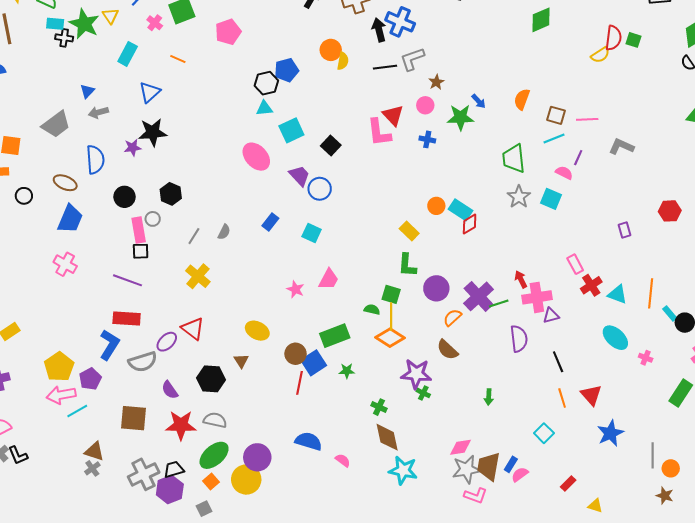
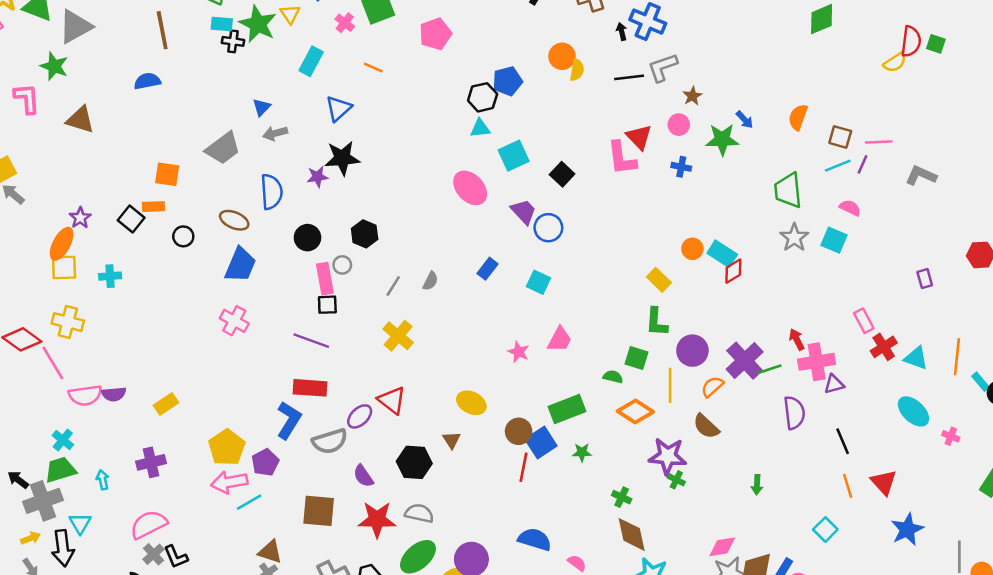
black arrow: (379, 30) -> (622, 31), size x0.6
purple line: (578, 158) -> (863, 164), moved
yellow line: (391, 317) -> (670, 385), moved

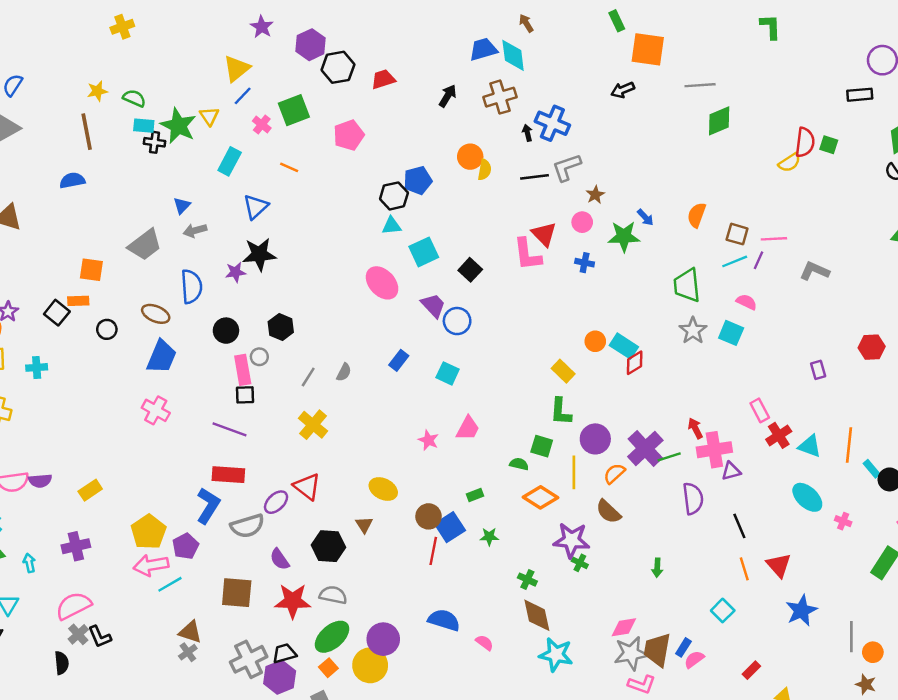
green rectangle: (567, 409) -> (475, 495), size x0.5

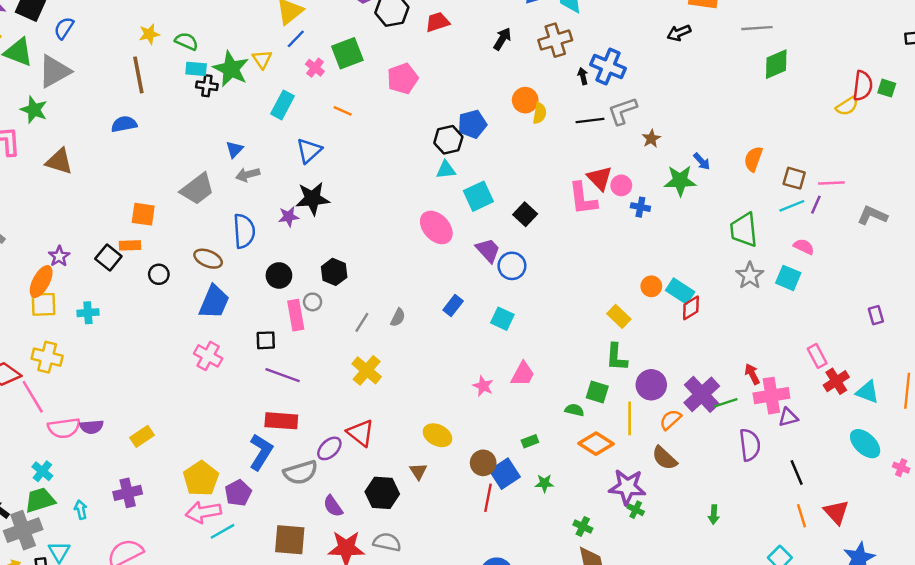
pink circle: (582, 222) -> (621, 185), moved
black square: (245, 395) -> (266, 340), moved

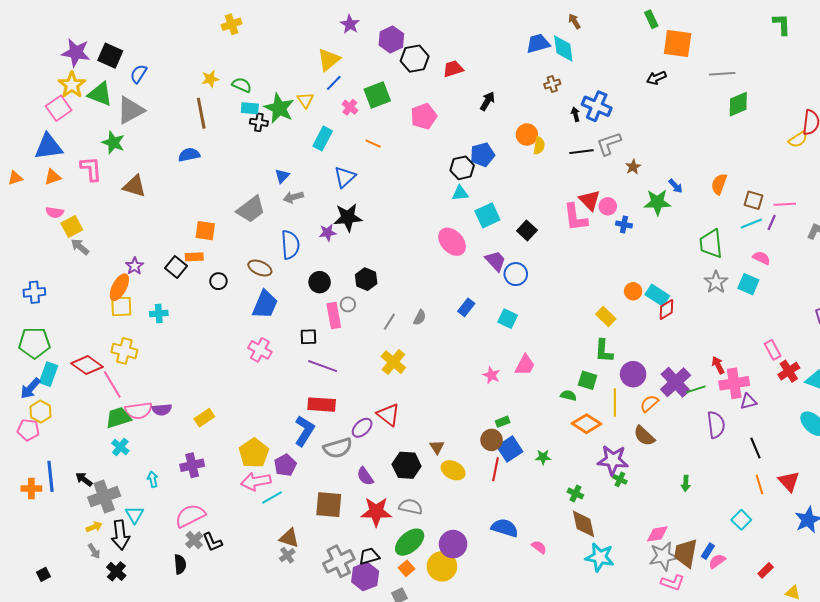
black arrow: (502, 39) -> (487, 101), moved
brown cross: (555, 40) -> (552, 84), size x0.6
yellow ellipse: (437, 435) -> (453, 470), moved
green rectangle: (530, 441) -> (503, 422), moved
green trapezoid: (40, 500) -> (118, 418), moved

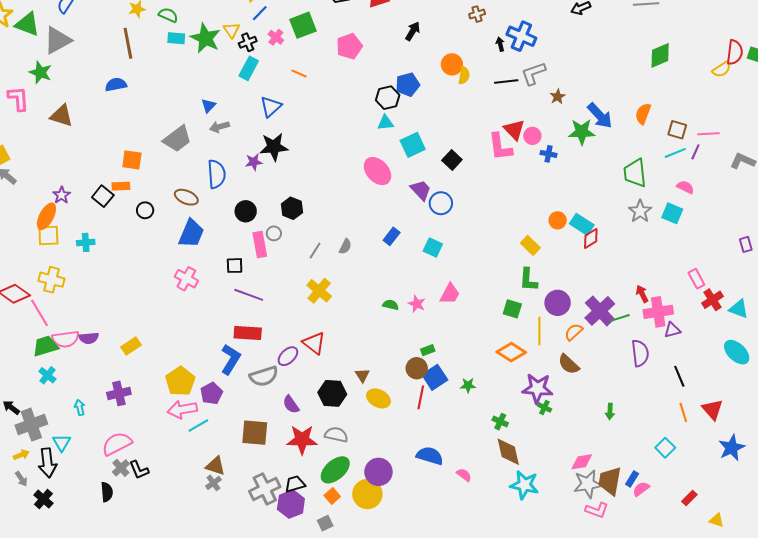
green diamond: (738, 104) -> (660, 55), moved
black cross: (259, 122) -> (248, 42), moved, turned -30
blue arrow: (676, 186) -> (600, 116), size x1.8
green semicircle: (568, 395) -> (391, 305), moved

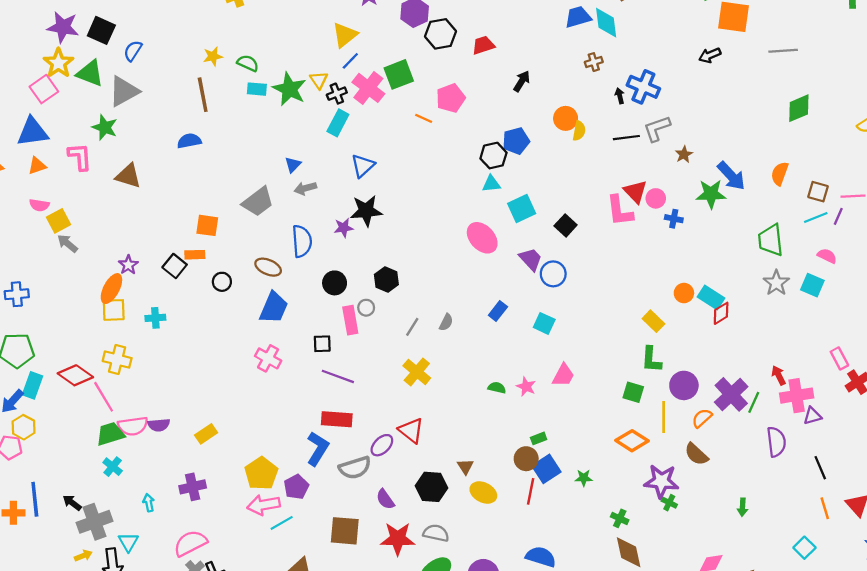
pink cross: (276, 37) -> (368, 88), size x1.8
orange line: (299, 73) -> (424, 118), moved
green line: (620, 318) -> (754, 402), turned -48

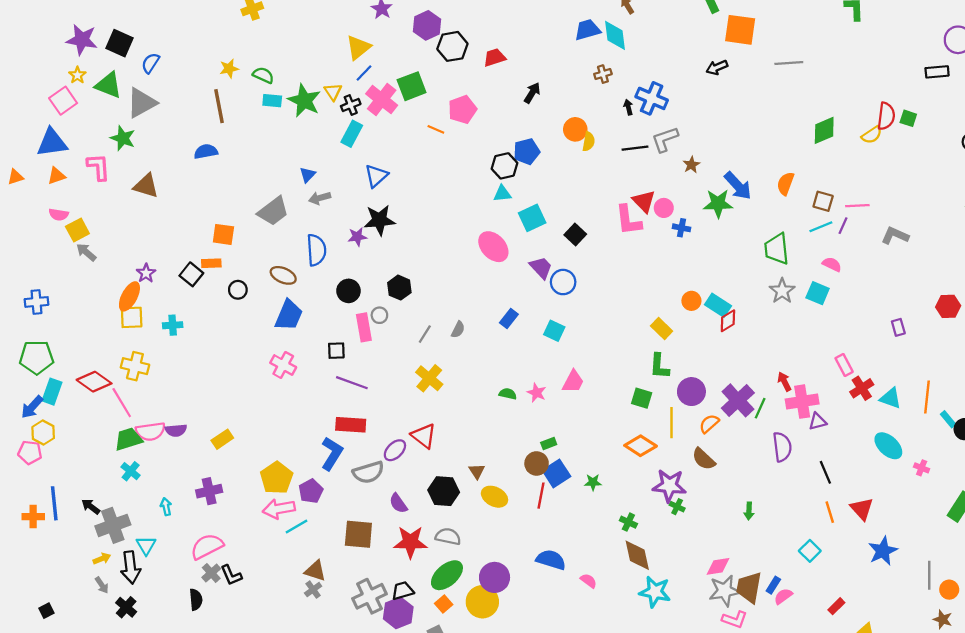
yellow star: (58, 63) -> (77, 75), size x0.6
green diamond: (799, 108) -> (824, 130), moved

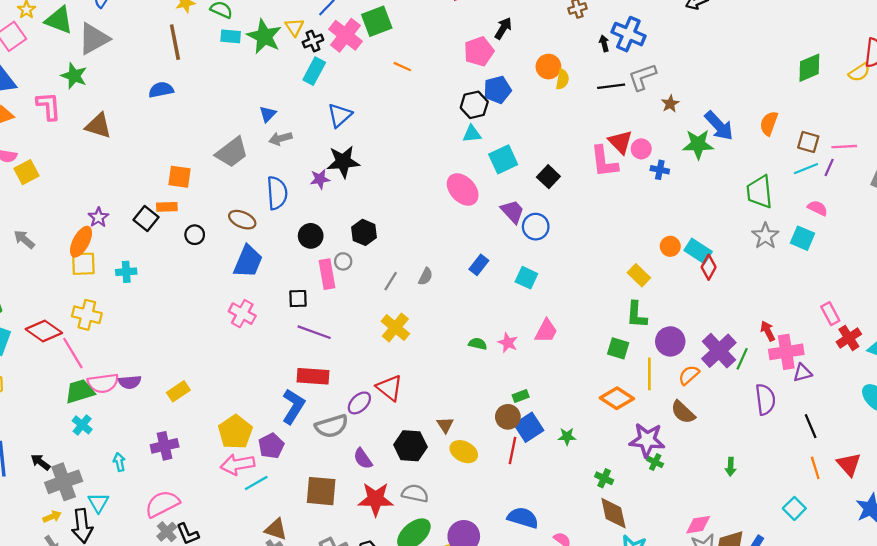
pink pentagon: (462, 109) -> (479, 51), moved
gray arrow: (86, 252) -> (24, 239), moved
red diamond: (728, 321) -> (709, 267), turned -30

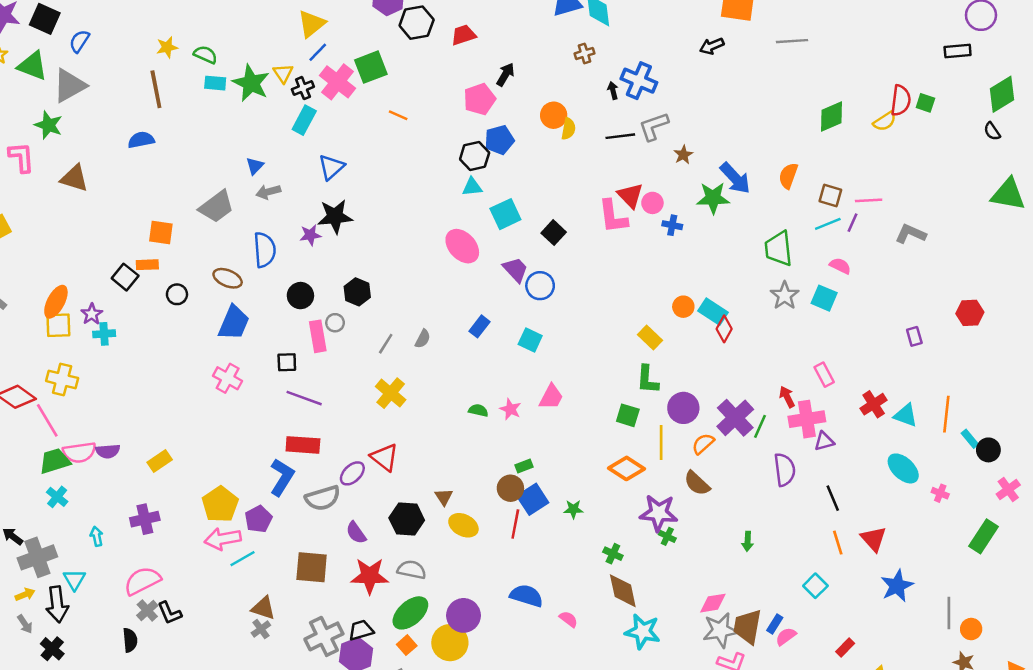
purple star: (98, 217) -> (92, 314), moved
pink rectangle: (830, 314) -> (824, 375), moved

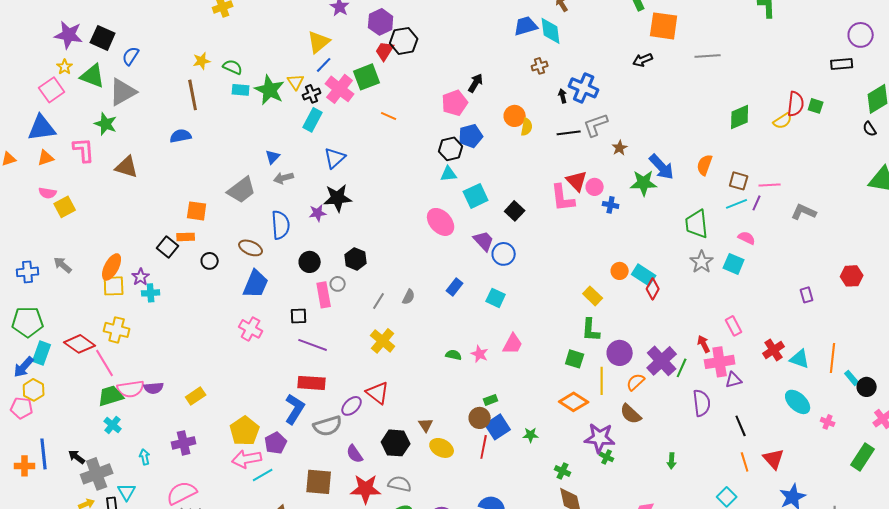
red trapezoid: (463, 35) -> (385, 51), moved, turned -40

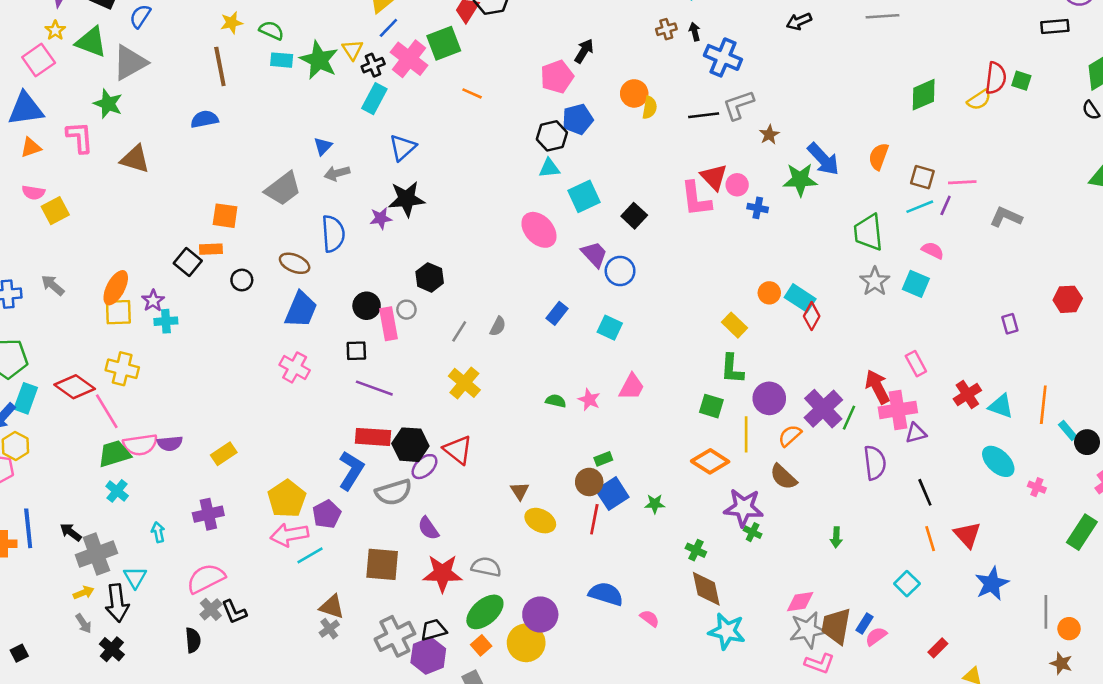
black arrow: (563, 96) -> (695, 32), moved
black circle: (310, 262) -> (367, 306), moved
red arrow: (704, 344) -> (877, 387), size x1.5
black hexagon: (396, 443) -> (410, 445), moved

